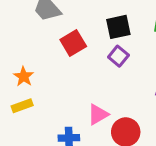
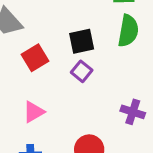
pink triangle: (98, 114) -> (34, 112), moved

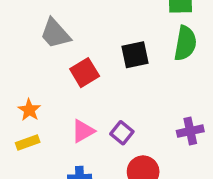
purple square: (82, 71) -> (122, 133), moved
purple cross: (133, 112) -> (190, 131), turned -30

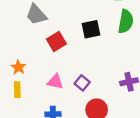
pink triangle: (83, 131) -> (55, 82), turned 42
yellow rectangle: (28, 142) -> (17, 90), turned -72

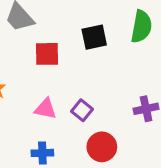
red square: (56, 41) -> (47, 54), turned 30

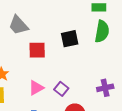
pink triangle: (45, 109) -> (36, 88), turned -42

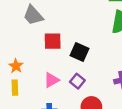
black square: (70, 39) -> (80, 52), moved, turned 36

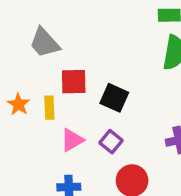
orange star: (16, 66) -> (19, 104), moved
yellow rectangle: (15, 88) -> (49, 108), moved

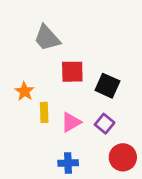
yellow rectangle: (49, 108) -> (44, 112), moved

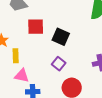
pink triangle: (71, 122) -> (22, 76), moved, turned 42

